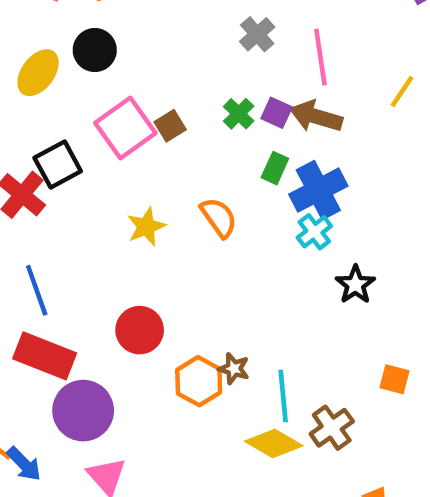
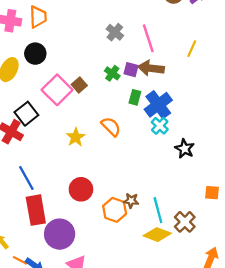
red rectangle: (45, 356) -> (36, 210), turned 68

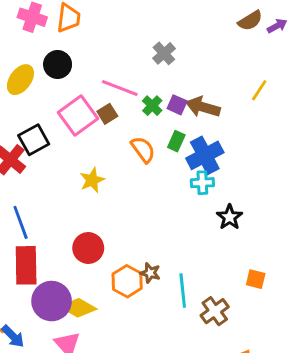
pink line: (148, 38) -> (120, 88), moved, turned -60
cyan cross: (160, 126) -> (202, 183), turned 35
orange semicircle: (111, 127) -> (143, 149), moved
yellow diamond: (157, 235) -> (78, 308), moved

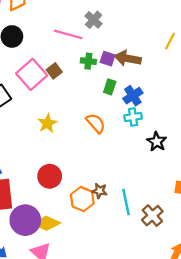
pink line: (120, 88) -> (68, 34), moved
green cross: (152, 106) -> (88, 61), turned -32
orange semicircle: (143, 149) -> (96, 123), moved
blue cross: (205, 155) -> (133, 96), size x0.7

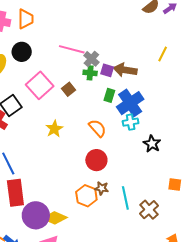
gray cross: (94, 20) -> (91, 59), moved
brown square: (54, 71) -> (69, 89), moved
blue cross: (133, 96) -> (130, 103), size x1.5
red circle: (50, 176) -> (96, 160), moved

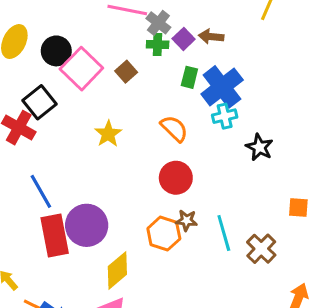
black circle: (22, 52) -> (56, 51), moved
purple square: (107, 70) -> (184, 39), turned 32
brown arrow: (125, 70) -> (211, 37), size x0.7
purple circle: (36, 215) -> (87, 225), moved
yellow diamond: (55, 218) -> (117, 270), turned -60

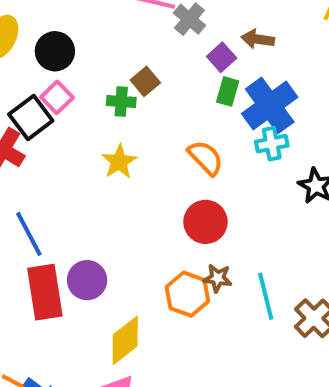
purple square: (184, 39) -> (222, 57), moved
green cross: (158, 44) -> (121, 101), moved
pink square: (81, 69) -> (57, 97), moved, size x0.6
purple circle: (87, 225) -> (87, 280), size x0.7

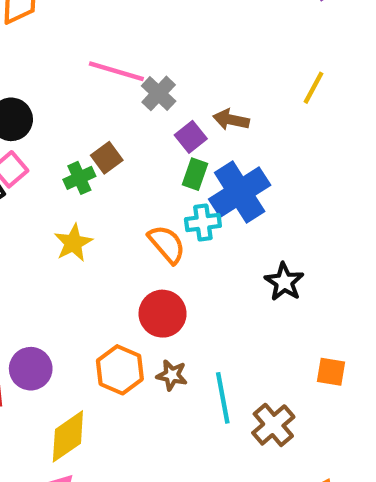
green cross: (121, 101) -> (79, 178), turned -32
cyan cross: (272, 144) -> (203, 222), moved
orange hexagon: (187, 294) -> (120, 370), moved

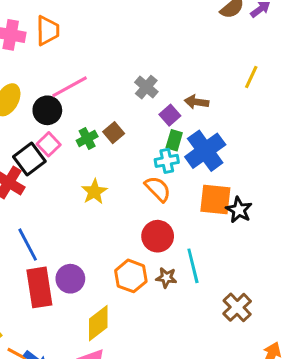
pink line: (116, 71) -> (70, 87), moved, turned -42
green cross: (79, 178) -> (87, 138), moved
cyan cross: (203, 222) -> (167, 161), moved
orange square: (331, 372) -> (215, 199), moved, size x1.6
cyan line: (223, 398) -> (193, 266), moved

